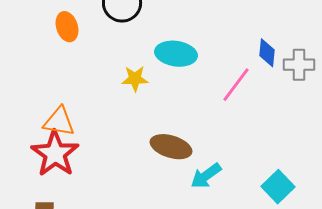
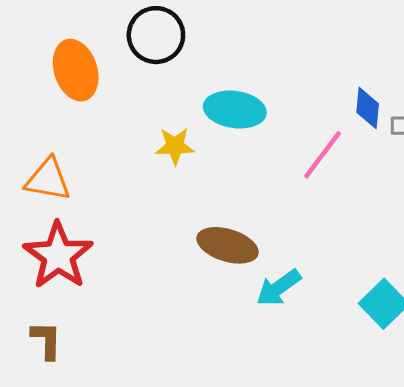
orange ellipse: (67, 27) -> (76, 70), size x1.4
orange triangle: (59, 122) -> (48, 180), moved

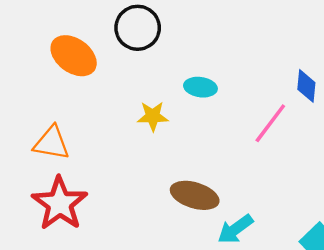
orange ellipse: (76, 70) -> (74, 56), turned -36
cyan ellipse: (235, 110) -> (200, 87), size x0.7

